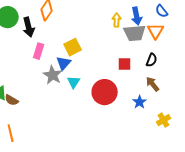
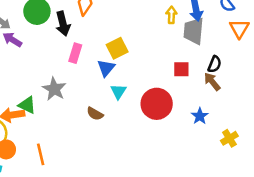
orange triangle: (156, 31) -> (239, 29), moved
gray trapezoid: (135, 33) -> (194, 31), turned 100
gray star: (53, 75) -> (54, 89), moved
brown arrow: (153, 84) -> (212, 82), moved
brown semicircle: (12, 100) -> (95, 114), moved

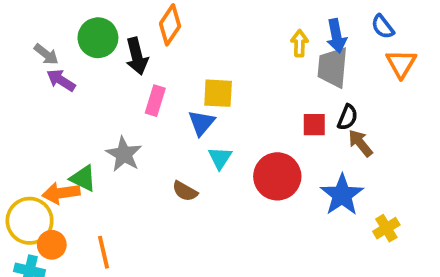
yellow square: (117, 48) -> (218, 93), turned 30
black semicircle: (215, 64) -> (348, 117), moved
blue star: (200, 116) -> (342, 195), size x1.6

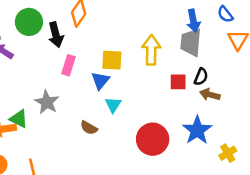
yellow arrow: (299, 43) -> (151, 50), moved, size x1.6
brown arrow: (360, 143) -> (210, 95), turned -36
red circle: (277, 176) -> (153, 139), moved

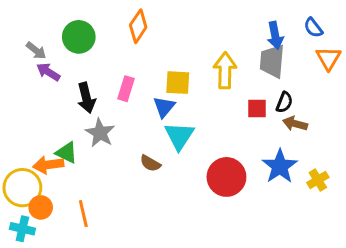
black arrow: (56, 35) -> (86, 98), moved
cyan triangle: (113, 105) -> (179, 136), size x1.5
yellow cross: (228, 153) -> (318, 180), moved

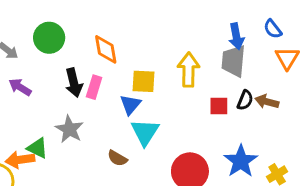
orange diamond: (138, 26) -> (106, 49), moved, turned -44
purple arrow: (48, 72) -> (20, 87), moved
black arrow: (86, 98) -> (74, 83), moved
brown arrow: (295, 124) -> (267, 102), moved

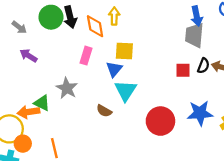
yellow arrow: (188, 70) -> (114, 16), moved, size x0.7
black arrow: (74, 83) -> (70, 17), moved
blue star: (241, 161) -> (200, 113), turned 30

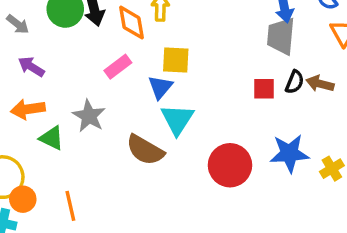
pink rectangle: (86, 56) -> (118, 67), turned 36
brown semicircle: (104, 111) -> (145, 150), size x1.6
orange arrow: (28, 112) -> (28, 109), moved

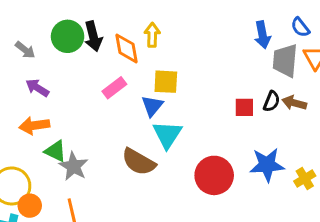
gray trapezoid: (281, 36) -> (285, 61), moved
gray star: (89, 116) -> (74, 166), moved

